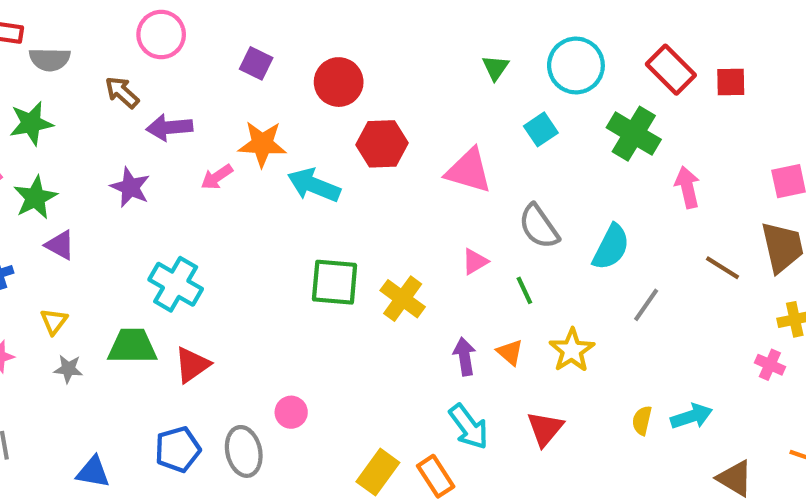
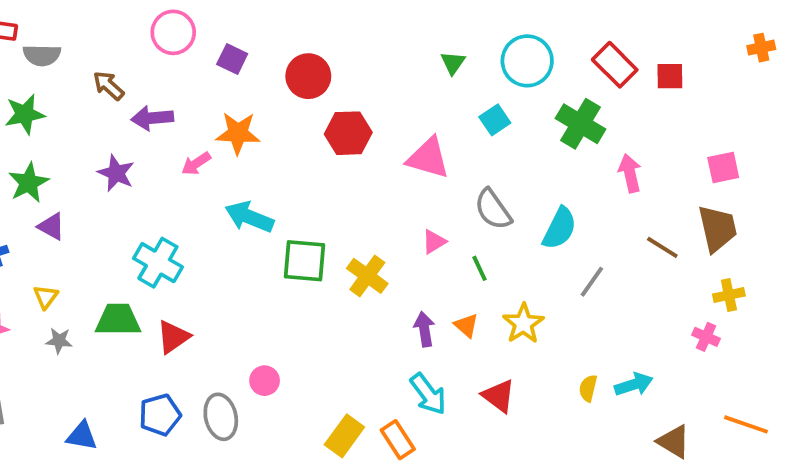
pink circle: (161, 35) -> (173, 32), moved
cyan arrow: (314, 185) -> (249, 217), moved
red triangle: (545, 429) -> (499, 396), turned -33

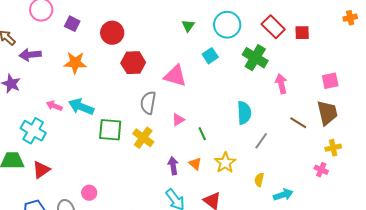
pink arrow: (196, 164) -> (54, 106), moved, turned 56
gray semicircle: (493, 209) -> (148, 103), moved, turned 45
cyan semicircle: (560, 228) -> (244, 113), turned -30
yellow semicircle: (588, 388) -> (259, 180), moved

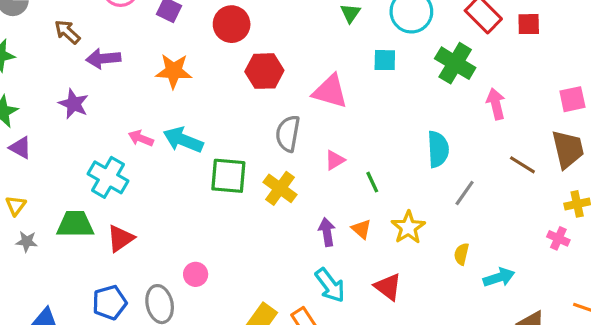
cyan square: (210, 56) -> (385, 60), turned 35

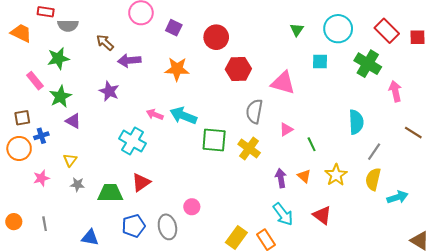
green trapezoid: (75, 224) -> (110, 193), moved
yellow semicircle: (461, 254) -> (373, 179), moved, size x1.5
cyan arrow: (499, 277) -> (397, 197), moved

